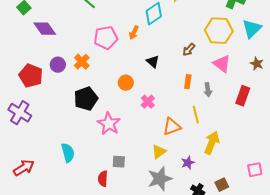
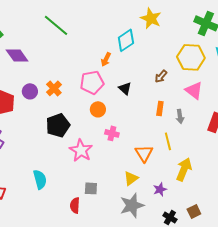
pink pentagon: (106, 38) -> (92, 82), moved
pink cross: (148, 102) -> (112, 133), moved, turned -32
orange triangle: (172, 127) -> (144, 153), turned -42

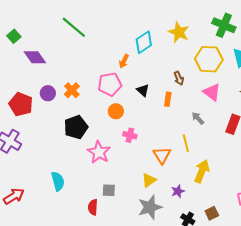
yellow star: (151, 18) -> (179, 32), moved
brown arrow: (161, 76) -> (179, 78), turned -64
orange rectangle: (160, 108) -> (168, 99), moved
gray arrow: (180, 116) -> (198, 118), turned 144

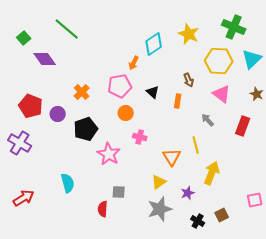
green line: (74, 27) -> (67, 29), moved
purple circle: (48, 93) -> (58, 114), moved

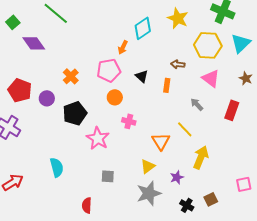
brown arrow: (189, 80) -> (178, 64), turned 120
yellow line: (196, 145) -> (185, 129), turned -30
red semicircle: (103, 209) -> (87, 205), moved

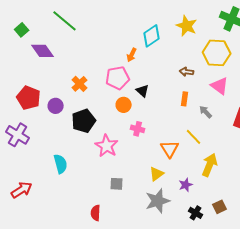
black triangle: (142, 76) -> (143, 91), moved
orange rectangle: (167, 85) -> (185, 99), moved
cyan semicircle: (57, 167) -> (61, 164), moved

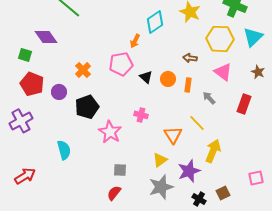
green square: (22, 30) -> (25, 55), moved, turned -32
orange circle: (124, 105) -> (168, 79), moved
purple cross: (18, 135) -> (21, 121), turned 30
purple star: (186, 185) -> (189, 171), size x1.6
red semicircle: (96, 213) -> (114, 193), moved, turned 35

